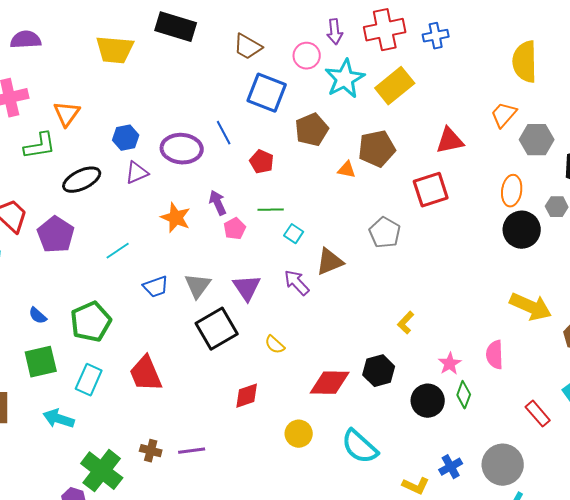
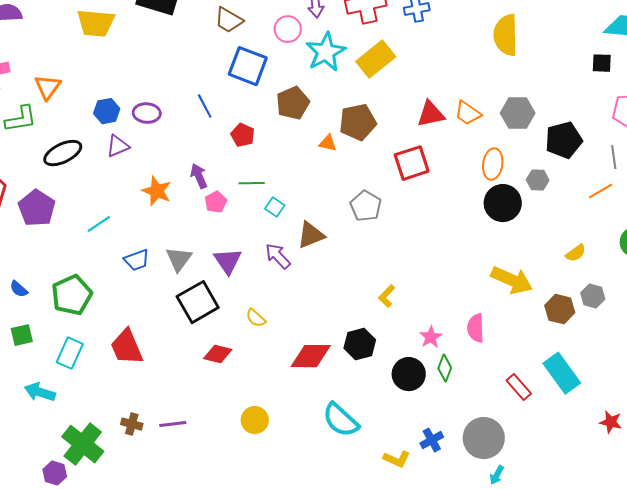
orange trapezoid: (504, 115) -> (468, 113), moved, turned -96
purple ellipse: (182, 149) -> (147, 113), moved, size x0.7
green square: (41, 362) -> (22, 335), size x0.7
red diamond: (247, 396) -> (218, 354), moved, turned 32
yellow circle: (299, 434) -> (255, 420), moved

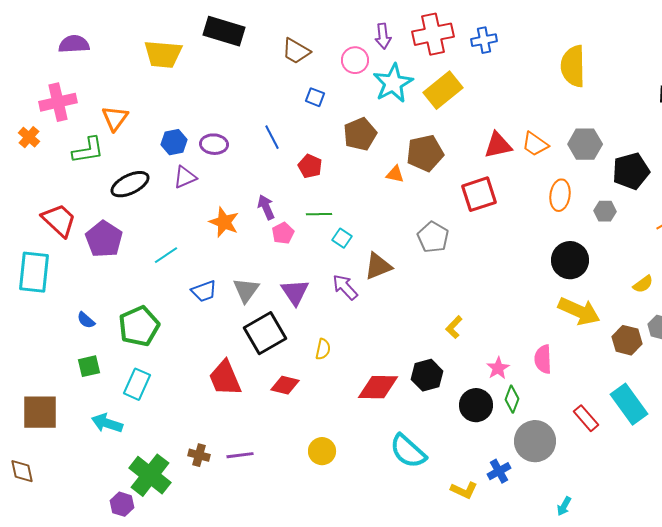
blue square: (248, 66) -> (315, 97), size x0.5
black circle: (503, 203) -> (570, 260), moved
yellow semicircle: (256, 318) -> (323, 349), turned -120
red trapezoid: (127, 347) -> (225, 378), moved
gray circle: (484, 438) -> (535, 441), moved

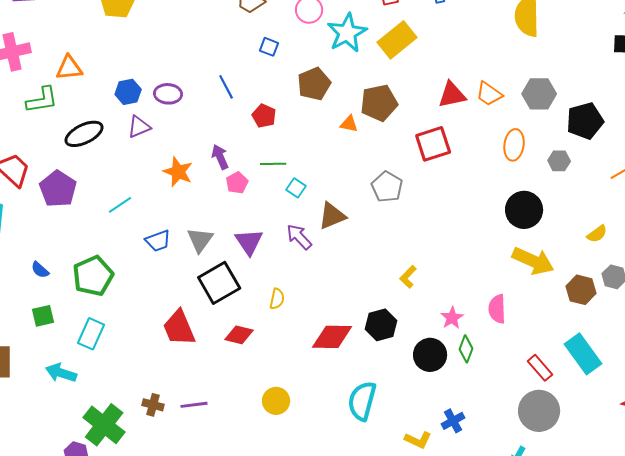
orange triangle: (115, 118) -> (69, 68), turned 48
gray circle: (535, 441) -> (539, 411), moved
cyan semicircle: (408, 451) -> (362, 401), turned 63

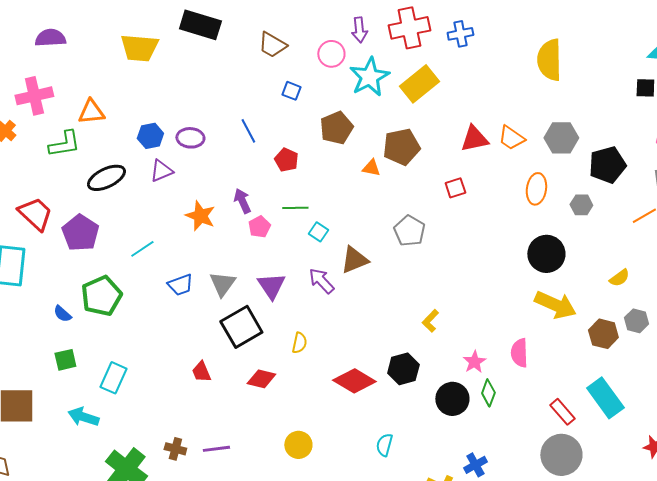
red square: (433, 144) -> (455, 188), size x0.6
green pentagon: (93, 276) -> (101, 296), moved
red trapezoid: (179, 328) -> (201, 372), size x0.6
red diamond: (332, 337) -> (354, 381), turned 30
cyan semicircle: (362, 401) -> (384, 445), size x0.6

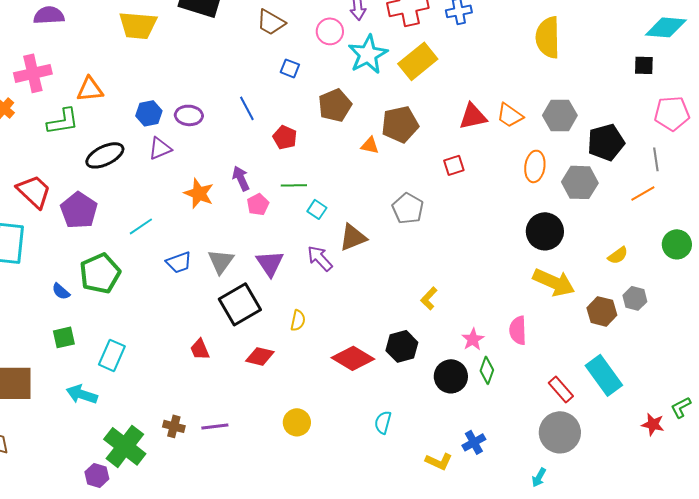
gray hexagon: (581, 205) -> (580, 182), size x1.6

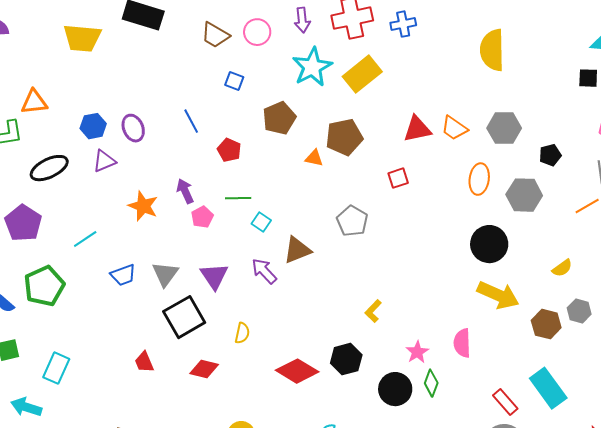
pink circle: (330, 31) -> (257, 32), moved
purple ellipse: (189, 115) -> (133, 128), turned 64
black pentagon: (606, 142) -> (550, 155), size x0.6

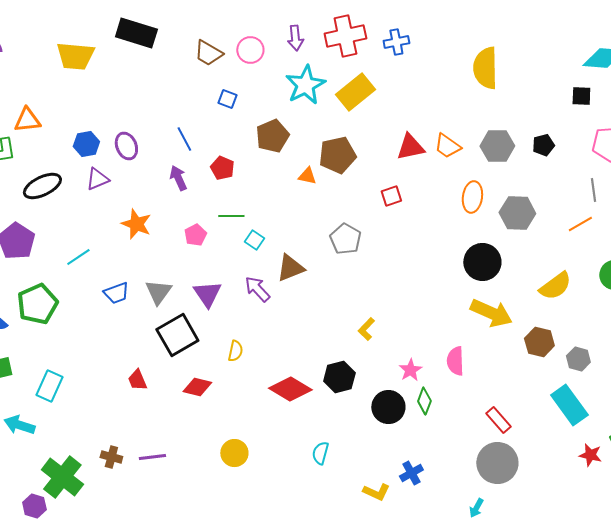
black pentagon: (550, 155) -> (543, 145), moved
purple arrow: (185, 191) -> (178, 178), moved
yellow semicircle: (562, 268) -> (555, 286), size x1.6
gray hexagon: (579, 311) -> (578, 359), moved
cyan rectangle: (548, 388) -> (569, 405), moved

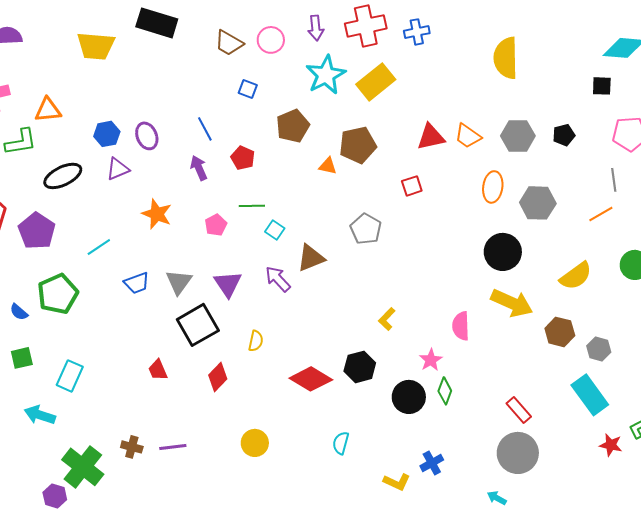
pink semicircle: (455, 361) -> (461, 326), moved
red diamond: (197, 387) -> (218, 377), turned -60
cyan arrow: (476, 508) -> (497, 498), turned 90

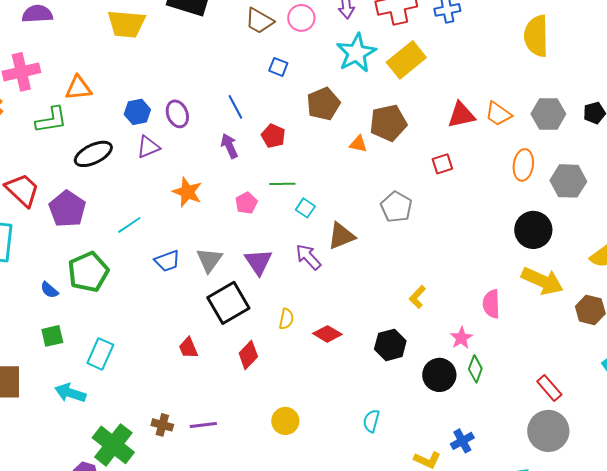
red diamond: (311, 379) -> (327, 334), moved, size x0.7

